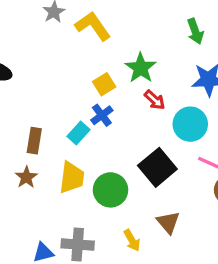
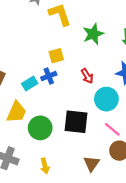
green star: (141, 68) -> (93, 34), moved
black square: (157, 167) -> (76, 122), turned 30
brown triangle: (168, 222) -> (91, 164), moved

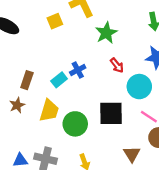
green star: (93, 34) -> (106, 33), moved
yellow square: (56, 56) -> (55, 21), moved

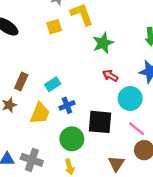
red arrow: (117, 65) -> (110, 76), turned 152
blue cross: (78, 70) -> (67, 105), moved
green circle: (75, 124) -> (72, 139), moved

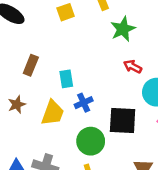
brown rectangle: (21, 82) -> (31, 65), moved
cyan rectangle: (53, 84) -> (66, 79), turned -64

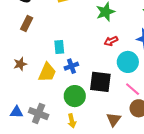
brown rectangle: (31, 65) -> (27, 23), moved
red arrow: (133, 66) -> (111, 41), turned -56

